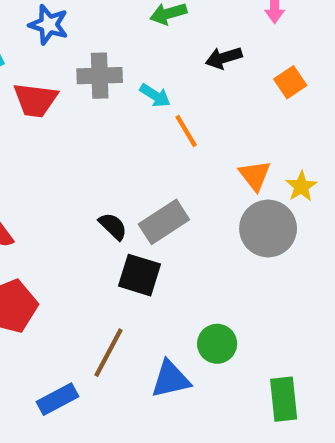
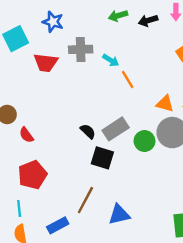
black arrow: (224, 58) -> (148, 20), moved
orange triangle: (255, 175) -> (165, 104), turned -36
green circle: (217, 344) -> (145, 141), moved

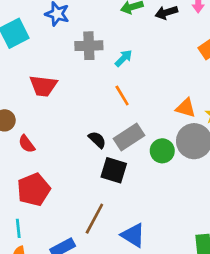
cyan arrow: (111, 60) -> (123, 58), turned -77
red trapezoid: (46, 63) -> (43, 86), moved
orange line: (128, 80) -> (122, 95), moved
blue triangle: (119, 215) -> (133, 235), turned 45

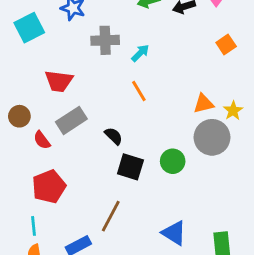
orange triangle: (186, 108) -> (204, 104), turned -30
gray rectangle: (129, 137) -> (71, 120), moved
green circle: (162, 151) -> (173, 161), moved
blue triangle: (133, 235) -> (174, 233), moved

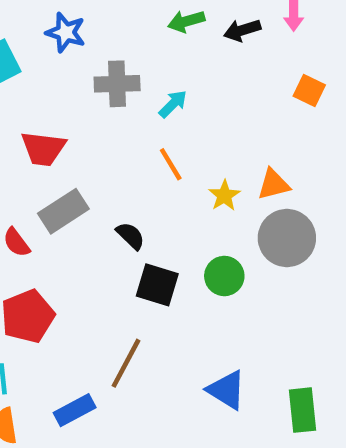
orange square: (226, 45) -> (309, 91), turned -30
yellow star: (233, 111) -> (224, 196), moved

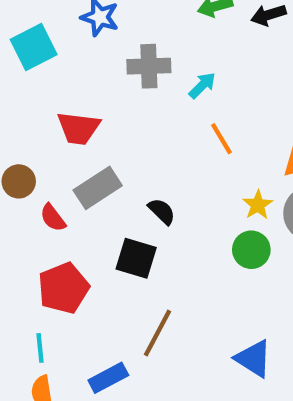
orange line: (171, 164) -> (221, 139), moved
yellow star: (224, 196) -> (258, 205), moved
black square: (157, 285) -> (136, 258), moved

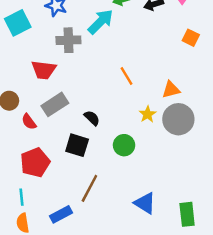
gray cross: (149, 66) -> (68, 40), moved
cyan arrow: (202, 85) -> (101, 22), moved, size x1.6
green circle: (251, 250) -> (124, 145), moved

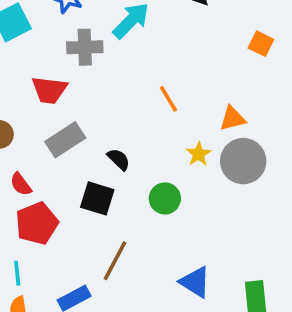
red semicircle: (29, 122) -> (21, 184), moved

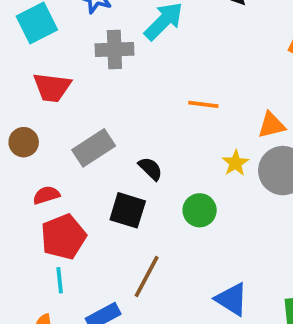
red trapezoid: (49, 90) -> (52, 87), moved
orange line: (168, 99) -> (203, 104), turned -52
red semicircle: (21, 184) -> (46, 195), turned 110
cyan line: (17, 273) -> (60, 280), moved

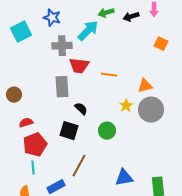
red trapezoid: (52, 87) -> (79, 66), moved
gray rectangle: (94, 148) -> (62, 87), moved, turned -60
blue triangle: (232, 299) -> (124, 178), turned -42

